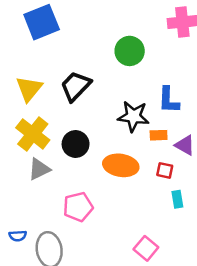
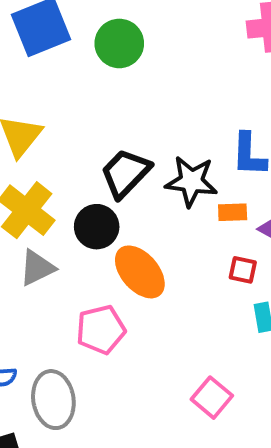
green circle: (130, 51) -> (119, 43), moved
black trapezoid: (76, 86) -> (125, 173), moved
orange ellipse: (121, 165) -> (140, 272), moved, turned 40

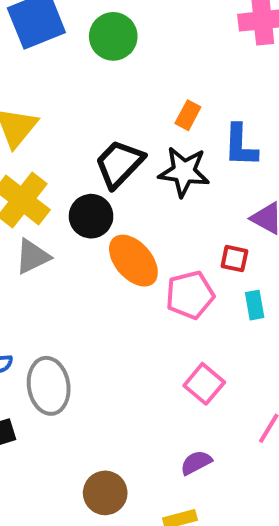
orange rectangle: (233, 212) -> (188, 115), moved, turned -60
pink pentagon: (101, 330) -> (190, 295), moved

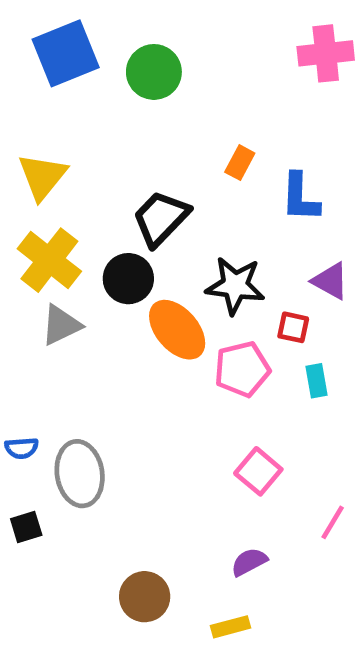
black star: (184, 172) -> (235, 286), moved

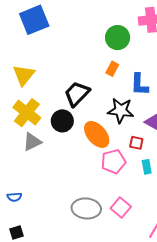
green circle: (154, 72) -> (118, 38), moved
black star: (235, 286) -> (121, 110), moved
orange ellipse: (177, 330) -> (97, 134), moved
gray ellipse: (80, 474) -> (86, 208), moved, turned -76

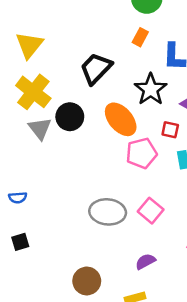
black star: (121, 110) -> (151, 89), turned 30
black circle: (62, 121) -> (70, 117), moved
gray triangle: (32, 142) -> (40, 128), turned -42

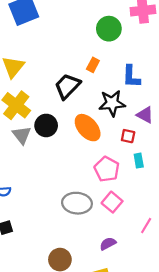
orange rectangle: (140, 37) -> (93, 65), moved
black star: (151, 89) -> (112, 103), turned 30
pink pentagon: (142, 153) -> (107, 169), moved, turned -30

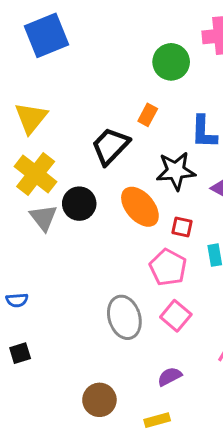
red square: (128, 136) -> (182, 227), moved
gray ellipse: (77, 203) -> (124, 317), turned 68

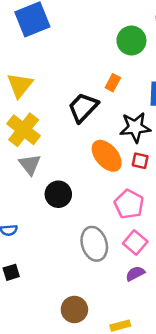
black circle: (79, 204) -> (58, 194), moved
red square: (182, 227) -> (140, 161), moved
purple semicircle: (170, 377) -> (135, 274), moved

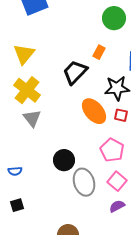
black circle: (58, 194) -> (64, 160), moved

